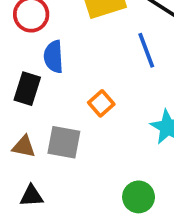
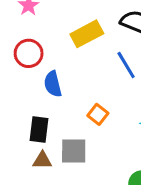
black rectangle: (27, 89) -> (39, 130), moved

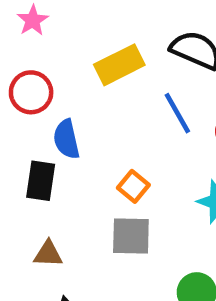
black rectangle: (39, 130) -> (41, 181), moved
gray square: (74, 151) -> (131, 236), moved

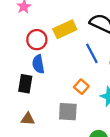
red circle: (31, 92) -> (37, 40), moved
orange square: (133, 186) -> (81, 87), moved

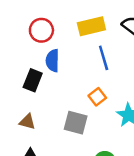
red circle: (37, 40) -> (41, 30), moved
blue line: (92, 53) -> (104, 58), moved

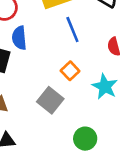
gray square: (76, 123) -> (50, 100), turned 30

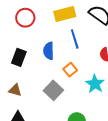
blue semicircle: (19, 38) -> (49, 51), moved

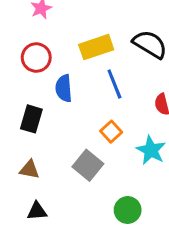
blue semicircle: (49, 51) -> (64, 88), moved

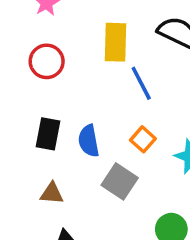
yellow rectangle: (96, 47) -> (116, 42), turned -64
blue semicircle: (64, 88) -> (89, 141), moved

